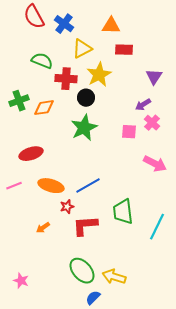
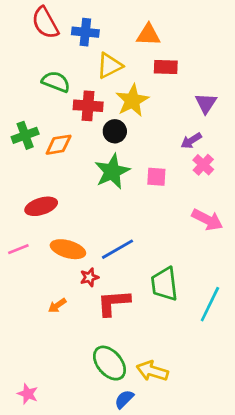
blue cross: (64, 24) -> (85, 32), turned -30
pink square: (129, 132) -> (156, 177), moved
pink star: (21, 281) -> (28, 394), moved

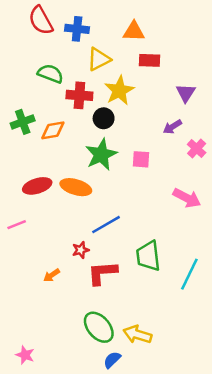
pink cross: (203, 165) -> (197, 148), moved
orange ellipse: (68, 249) -> (76, 187), moved

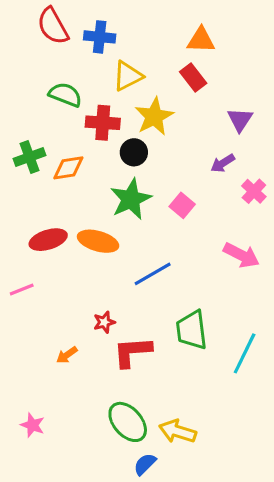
orange triangle: (134, 31) -> (201, 40), moved
red rectangle: (149, 60) -> (193, 77), turned 50
pink square: (141, 159) -> (182, 205), turned 36
blue line: (106, 225) -> (153, 274), moved
pink star: (25, 355) -> (33, 425), moved

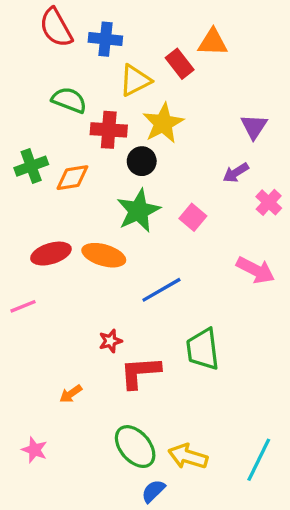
red rectangle: (193, 77) -> (180, 64), moved
cyan line: (245, 353) -> (259, 460), moved
orange arrow: (67, 355) -> (71, 394), moved

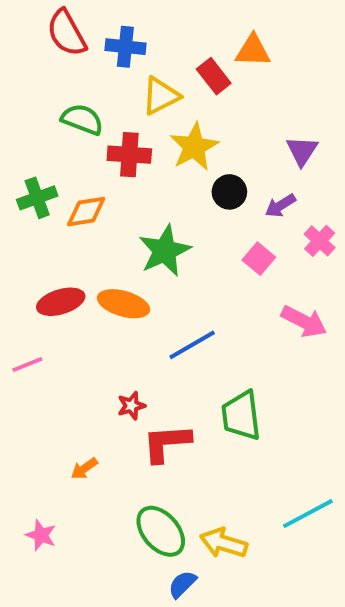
black circle: (142, 161) -> (229, 192), moved
pink square: (193, 217) -> (259, 259), moved
cyan line: (259, 460) -> (308, 514), moved, turned 36

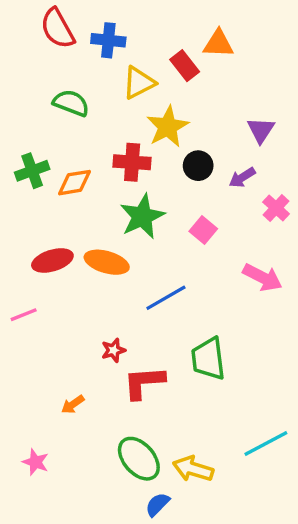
red cross: (129, 155) -> (132, 162), moved
pink square: (259, 259) -> (203, 230), moved

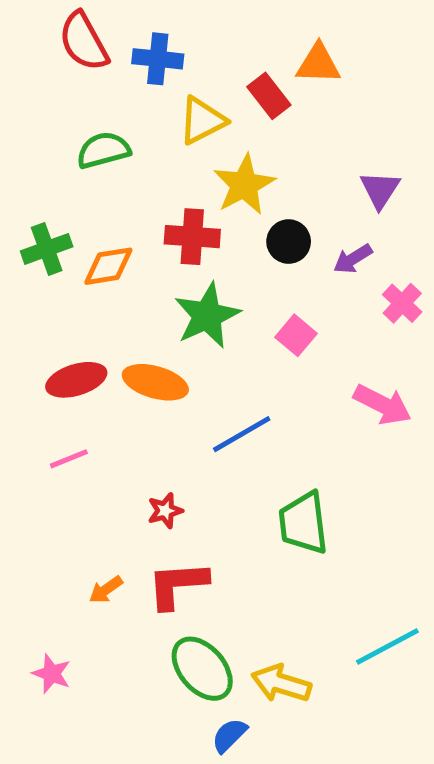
green semicircle: (71, 103) -> (103, 150), turned -36
pink line: (24, 315) -> (69, 459), moved
red L-shape: (144, 382) -> (177, 585), moved

